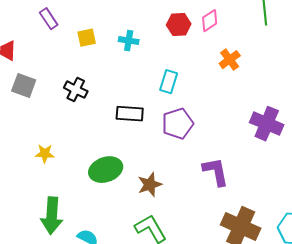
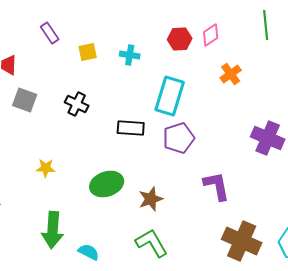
cyan rectangle: (169, 82) -> (170, 96), size x1.6

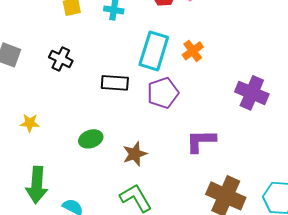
orange cross: (231, 74) -> (193, 51), moved
green ellipse: (107, 184) -> (91, 139), size x0.7
purple L-shape: (217, 186) -> (201, 141), turned -80

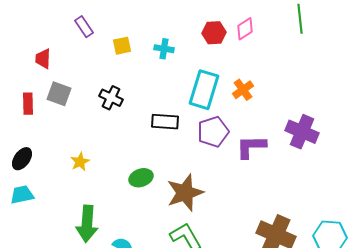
yellow star: (30, 123) -> (80, 162), turned -30
purple L-shape: (201, 141) -> (251, 147), moved
brown star: (135, 154) -> (185, 193), size x1.5

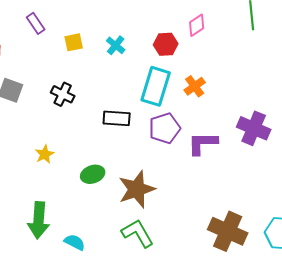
red hexagon: (214, 33) -> (166, 44), moved
cyan cross: (164, 49) -> (116, 45), turned 30
yellow star: (80, 162) -> (45, 154), moved

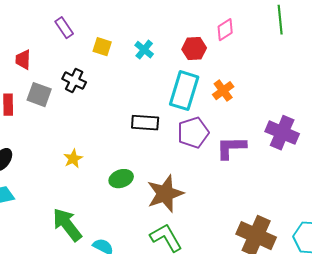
yellow square: (74, 42) -> (102, 47), turned 30
black cross: (63, 94) -> (74, 81), moved
green arrow: (39, 220) -> (67, 225), turned 138

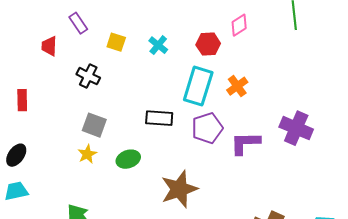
red trapezoid: (23, 60) -> (49, 46), moved
gray square: (39, 95) -> (94, 125), moved
green ellipse: (121, 179) -> (128, 159), moved

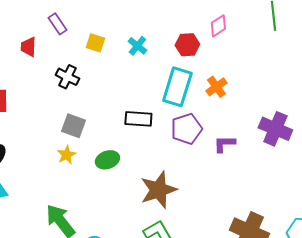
purple L-shape: (245, 143) -> (224, 144), size x0.7

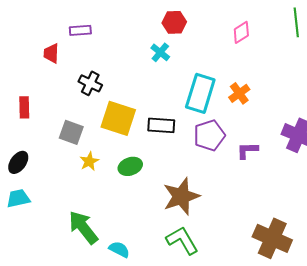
purple rectangle: (57, 24) -> (80, 30), turned -60
yellow square: (95, 43) -> (118, 118), moved, size x1.8
red hexagon: (187, 45) -> (174, 22), moved
gray square: (73, 126) -> (71, 132), moved

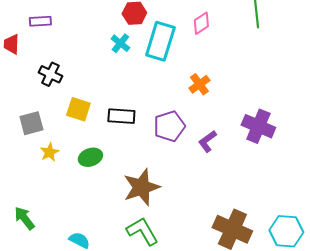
cyan rectangle: (200, 93) -> (160, 41), moved
yellow square: (118, 118) -> (78, 109), size x0.7
gray square: (71, 132) -> (31, 123), turned -35
purple L-shape: (247, 150) -> (207, 141), turned -35
green arrow: (83, 227) -> (24, 218), moved, size x0.7

